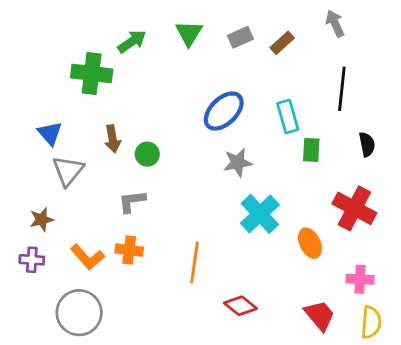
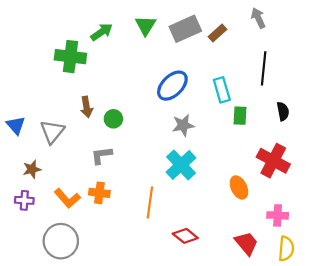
gray rectangle: (240, 37) -> (185, 29), size x1.6
blue triangle: (50, 133) -> (16, 125), moved
cyan cross: (260, 214) -> (181, 165), moved

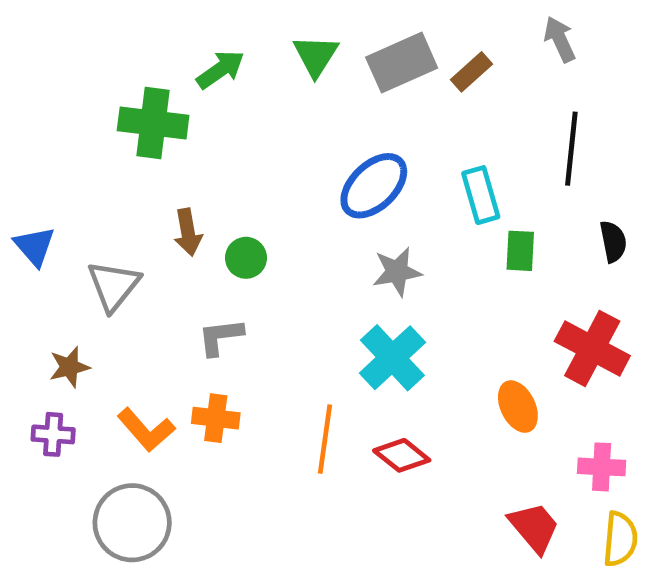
blue triangle: (16, 125) -> (34, 246), moved
red diamond: (185, 236) -> (402, 455), moved

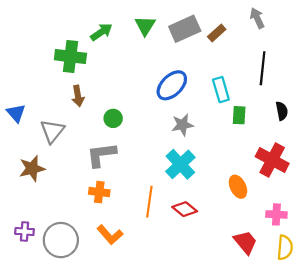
brown arrow: (188, 232) -> (78, 96), moved
gray L-shape: (220, 337) -> (101, 155), size x1.4
brown star: (69, 367) -> (32, 169), size x1.4
orange L-shape: (146, 430) -> (110, 235), moved
purple cross: (53, 434) -> (25, 232), moved

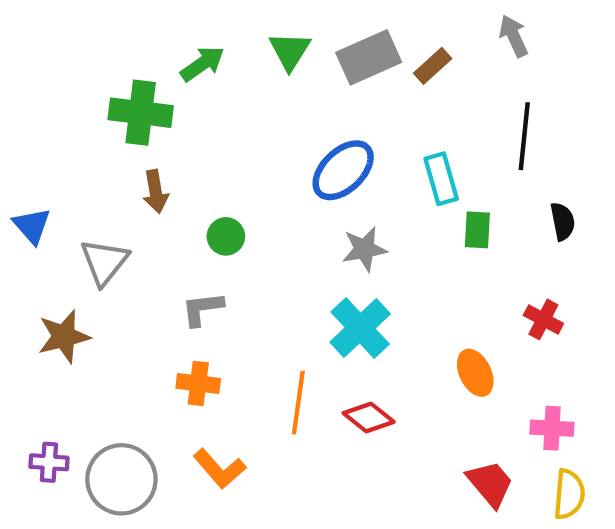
gray L-shape: (101, 155) -> (202, 309), size x0.7
red cross: (272, 160) -> (543, 319), size x0.6

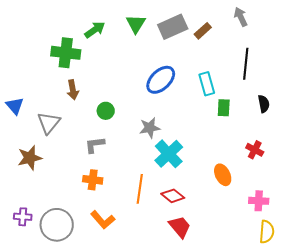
gray star: (364, 249) -> (150, 128), moved
red trapezoid: (490, 484) -> (180, 227), moved

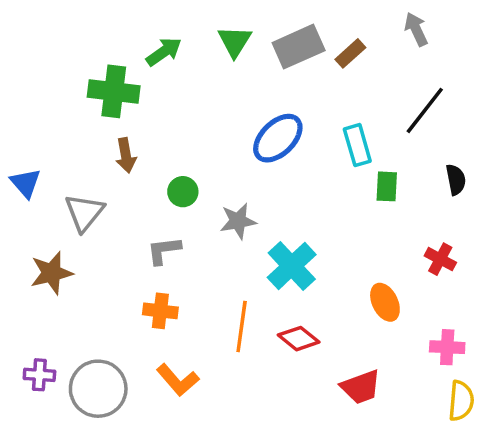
black line: (246, 64) -> (425, 110), turned 32
gray star: (150, 128) -> (238, 221), moved
red trapezoid: (180, 227) -> (361, 387), moved, turned 110

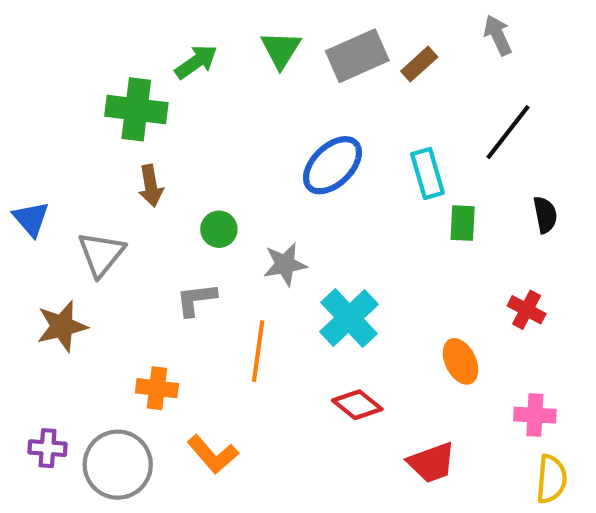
orange cross: (160, 311) -> (157, 388), moved
orange line: (242, 326) -> (258, 351), moved

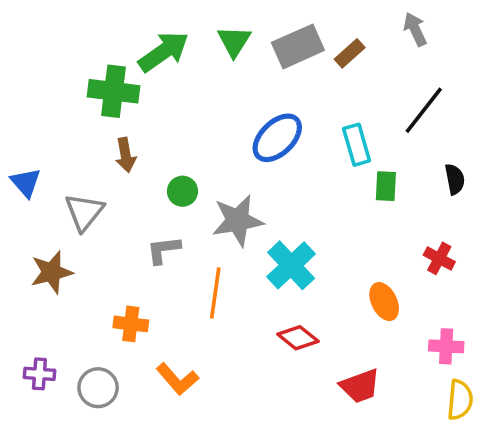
green arrow: (196, 62) -> (164, 52), size x1.4
gray star: (285, 264) -> (238, 221), size x1.4
gray circle: (118, 465) -> (98, 388), size x0.7

